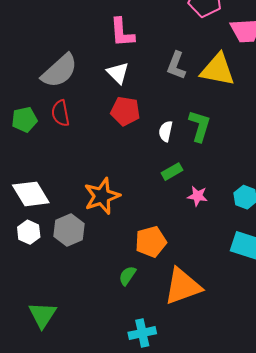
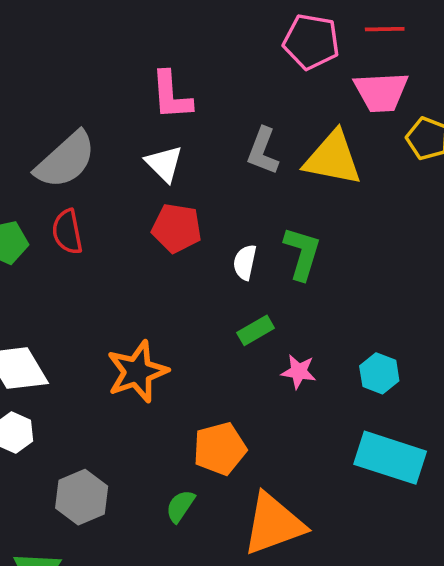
gray hexagon: (69, 230) -> (82, 497), moved

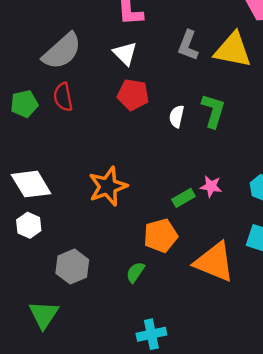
green rectangle: (256, 330) -> (183, 198), moved
orange triangle: (274, 524) -> (214, 262), moved, turned 42

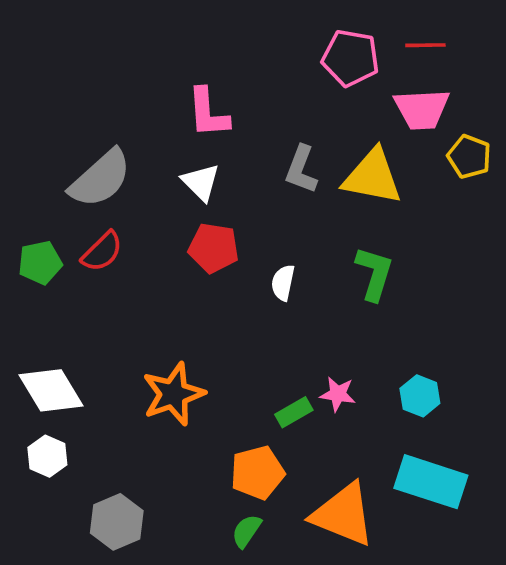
red semicircle: (63, 97) -> (102, 252), turned -124
green L-shape: (213, 111) -> (374, 273), moved
green semicircle: (135, 272) -> (246, 531), moved

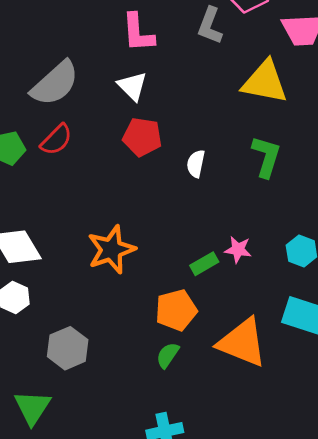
gray L-shape: (301, 169) -> (210, 26), moved

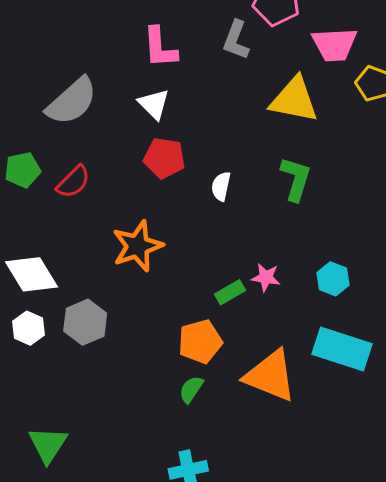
red semicircle: (56, 140) -> (73, 182), moved
orange star: (111, 250) -> (137, 246), moved
gray hexagon: (68, 348) -> (85, 322), moved

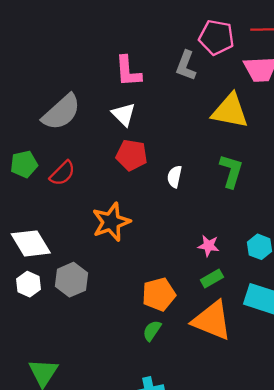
green rectangle: (230, 292) -> (212, 279), moved

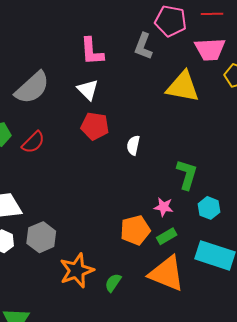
green L-shape: (231, 171) -> (187, 175), moved
orange star: (111, 222) -> (77, 271), moved
orange pentagon: (159, 294) -> (135, 230), moved

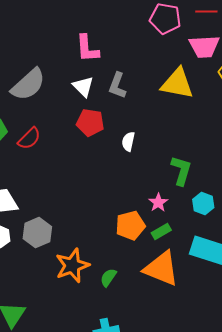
gray L-shape: (143, 46) -> (117, 86), moved
pink star: (164, 207) -> (158, 203), turned 30

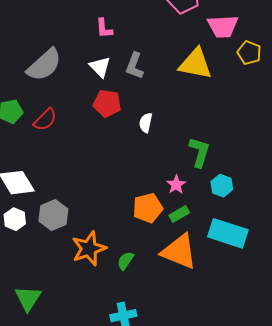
pink L-shape: (87, 49) -> (104, 28), size x0.7

